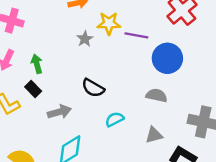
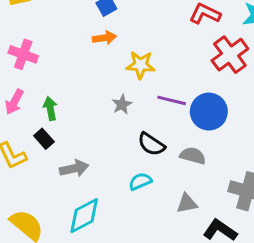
purple line: (136, 35) -> (172, 100), moved
gray star: (85, 39) -> (122, 104), moved
black semicircle: (93, 88) -> (151, 144), moved

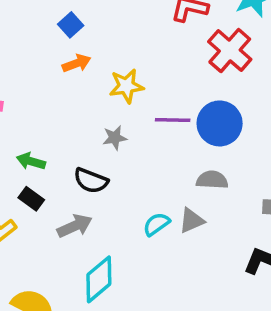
gray star: (122, 104) -> (115, 138), turned 30
green arrow: (50, 109) -> (31, 161), turned -50
black semicircle: (151, 144) -> (91, 181), moved
gray triangle: (187, 203) -> (192, 221), moved

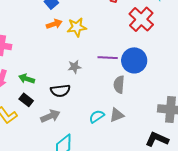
yellow star: (126, 86) -> (77, 27), moved
gray semicircle: (212, 180) -> (119, 85), moved, turned -90
black semicircle: (91, 181) -> (60, 91), turned -30

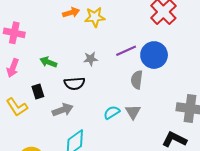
purple line: (108, 58) -> (126, 51), turned -30
green arrow: (27, 79) -> (48, 62), moved
black rectangle: (26, 100) -> (38, 92), turned 32
gray triangle: (117, 115) -> (133, 112), turned -42

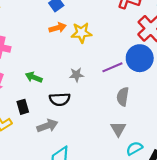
blue circle: (154, 55) -> (140, 58), moved
cyan semicircle: (112, 112) -> (134, 148), moved

